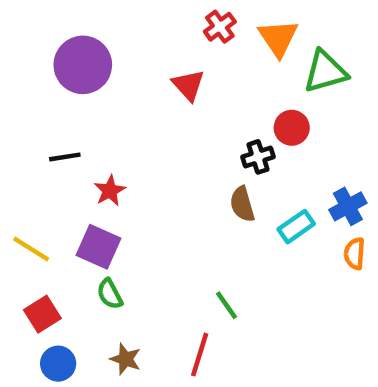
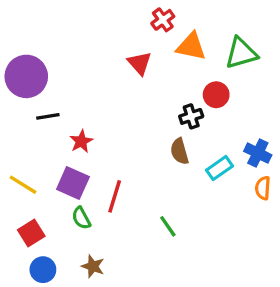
orange triangle: (278, 38) -> (191, 46), moved, turned -44
purple circle: (83, 65) -> (26, 76), moved
blue cross: (348, 206) -> (258, 153), turned -35
red line: (200, 355) -> (115, 196), moved

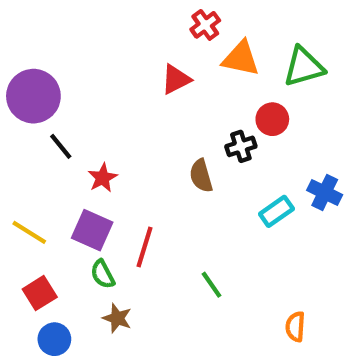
red triangle: (140, 63) -> (176, 79), turned 45
black line: (48, 116) -> (61, 146), turned 60
brown semicircle: (180, 151) -> (201, 176), moved
orange semicircle: (263, 188) -> (295, 327), moved
brown star: (93, 266) -> (117, 318), moved

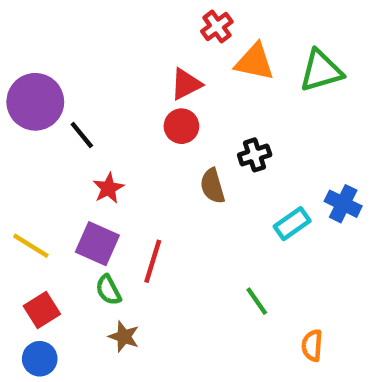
red circle: (272, 119) -> (181, 126), moved
black line: (61, 146) -> (82, 135), moved
green line: (212, 285) -> (257, 301), moved
blue circle: (54, 339) -> (40, 359), moved

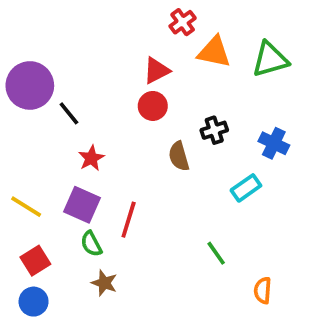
blue cross: (343, 204) -> (274, 143), moved

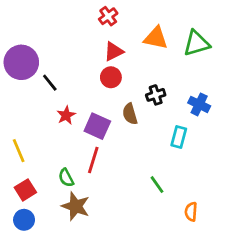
red cross: (183, 22) -> (108, 16), moved
cyan rectangle: (246, 188) -> (179, 137), turned -40
purple square: (82, 205) -> (97, 126), moved
yellow line: (26, 207) -> (19, 151), turned 35
brown star: (104, 283) -> (76, 206), size x1.5

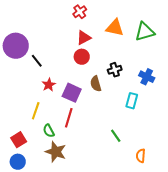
yellow line: (19, 151) -> (36, 111), moved, turned 42

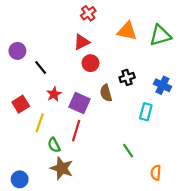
red triangle: (84, 38) -> (82, 42), moved
purple circle: (16, 46) -> (17, 51), size x0.6
red square: (19, 140) -> (21, 104), moved

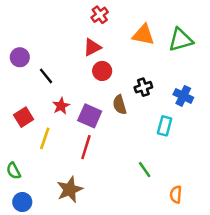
green semicircle: (54, 145) -> (14, 171), moved
brown star: (62, 168) -> (70, 190), turned 30

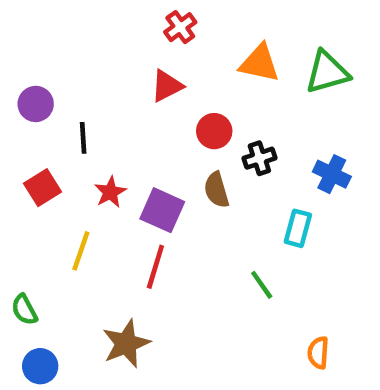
red circle: (102, 71) -> (214, 131), moved
black line: (46, 76) -> (83, 138), turned 35
red square: (24, 117) -> (42, 188), moved
green line: (145, 170) -> (262, 285), moved

